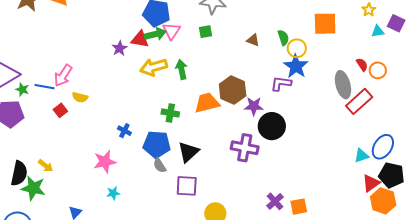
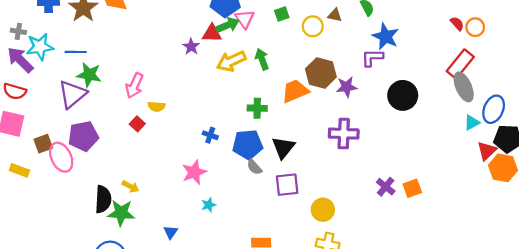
yellow circle: (297, 48) -> (313, 26), moved
gray ellipse: (343, 85) -> (464, 87), moved
blue line: (45, 87) -> (76, 52), moved
green star: (22, 89) -> (89, 75), moved, size x1.6
black circle: (272, 126) -> (403, 95), moved

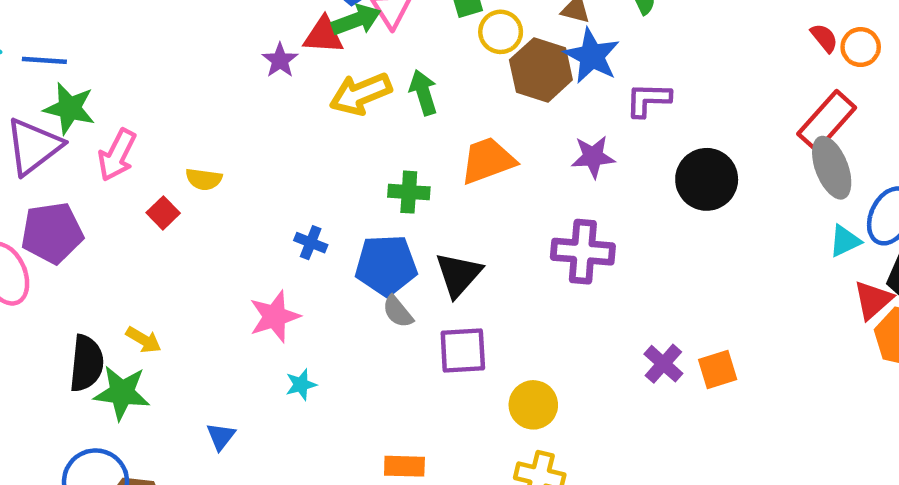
yellow circle: (313, 26) -> (501, 32), moved
blue star: (386, 36) -> (592, 56), moved
brown hexagon: (321, 73) -> (541, 70), moved
pink arrow: (134, 86) -> (117, 155), moved

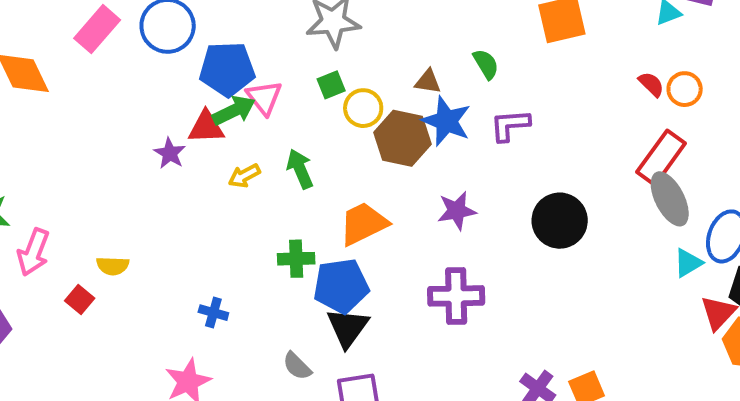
yellow arrow: (360, 94) -> (244, 176), size x0.6
purple L-shape: (648, 100) -> (510, 125), moved
blue pentagon: (386, 265) -> (341, 286), moved

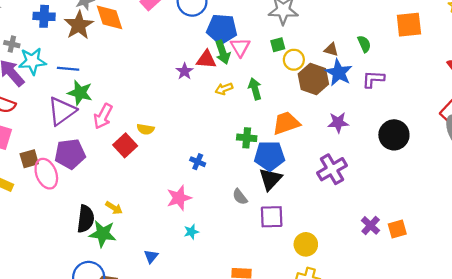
green arrow: (234, 111) -> (223, 52), turned 90
purple cross: (456, 296) -> (332, 169), turned -36
red square: (80, 299) -> (125, 145), size x1.5

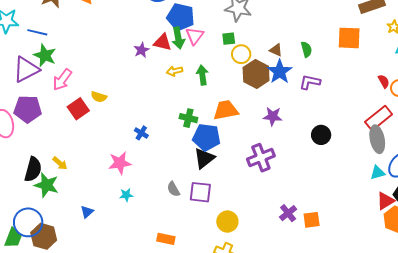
black circle: (394, 135) -> (321, 135), size x0.7
gray semicircle: (240, 197) -> (173, 189), moved

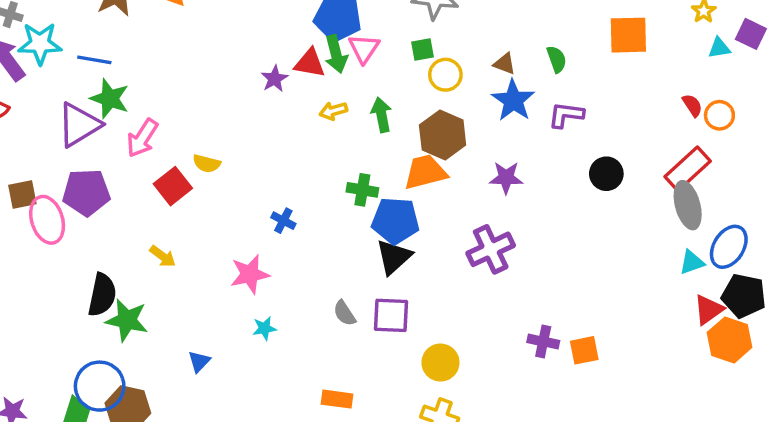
brown hexagon: (256, 74) -> (443, 135), moved
black circle: (321, 135) -> (606, 174), moved
yellow arrow: (60, 163) -> (163, 256), moved
purple cross: (288, 213) -> (543, 341), turned -36

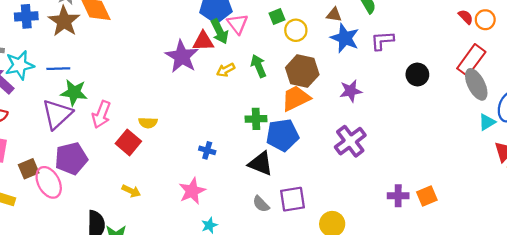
purple star: (274, 79) -> (182, 56), size x1.8
black triangle: (394, 257) -> (261, 164), moved, turned -44

